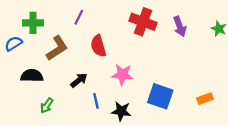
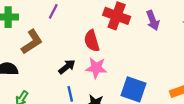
red semicircle: (98, 46) -> (92, 41), moved
black arrow: (79, 80) -> (67, 67), moved

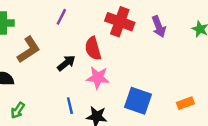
purple line: (53, 11) -> (61, 17), moved
black arrow: (67, 67) -> (66, 63), moved

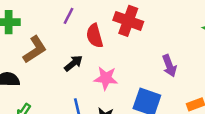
purple arrow: (159, 27) -> (169, 66), moved
red semicircle: (93, 48) -> (95, 36), moved

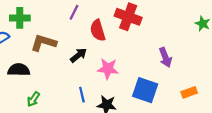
brown L-shape: (35, 50) -> (44, 43), turned -130

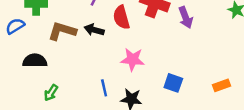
black arrow: (79, 55) -> (94, 30), moved, turned -126
purple arrow: (165, 57) -> (186, 17), moved
blue square: (145, 90) -> (173, 83), size x0.7

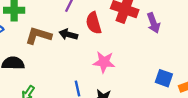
blue square: (173, 83) -> (164, 78), moved

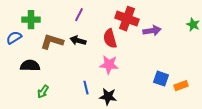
red semicircle: (94, 23) -> (110, 39), moved
purple arrow: (153, 23) -> (152, 31), turned -78

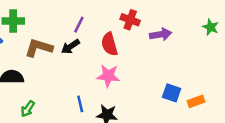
purple line: (79, 15) -> (79, 25), moved
red cross: (127, 19) -> (130, 20), size x0.7
black arrow: (78, 41) -> (70, 47), turned -49

